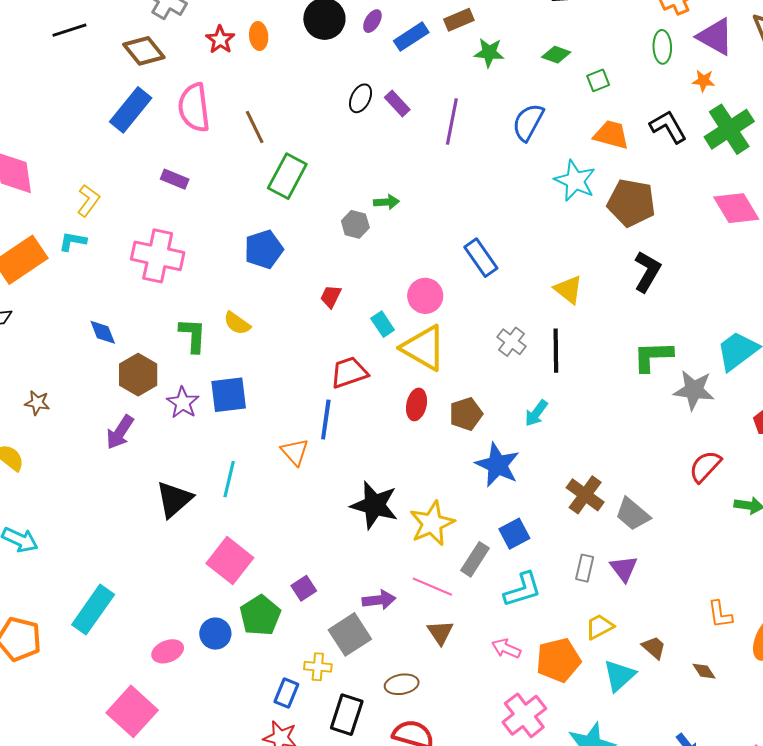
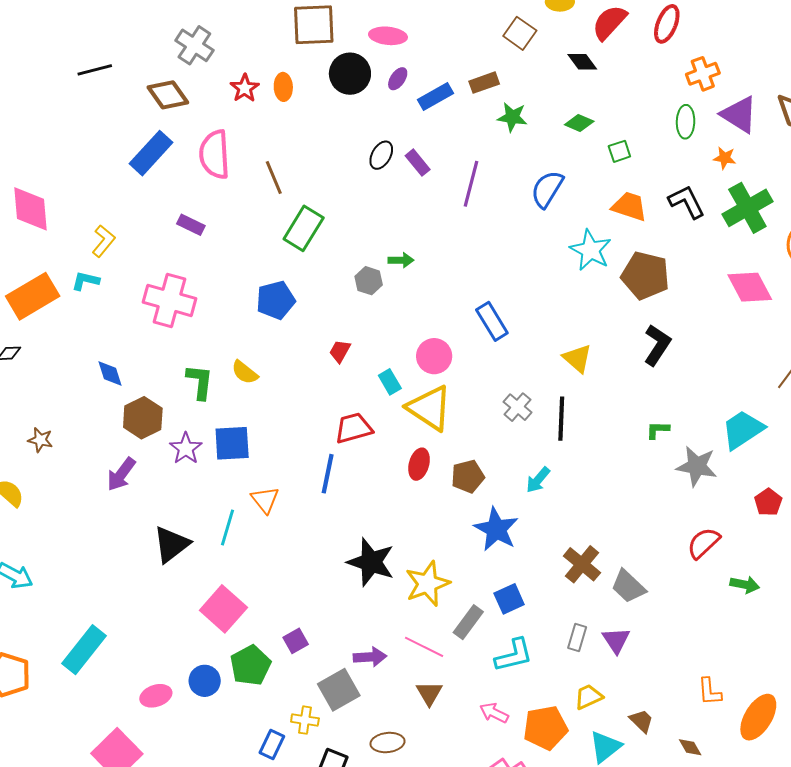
green L-shape: (653, 356) -> (658, 430), size x0.6
orange triangle: (295, 452) -> (265, 500), moved

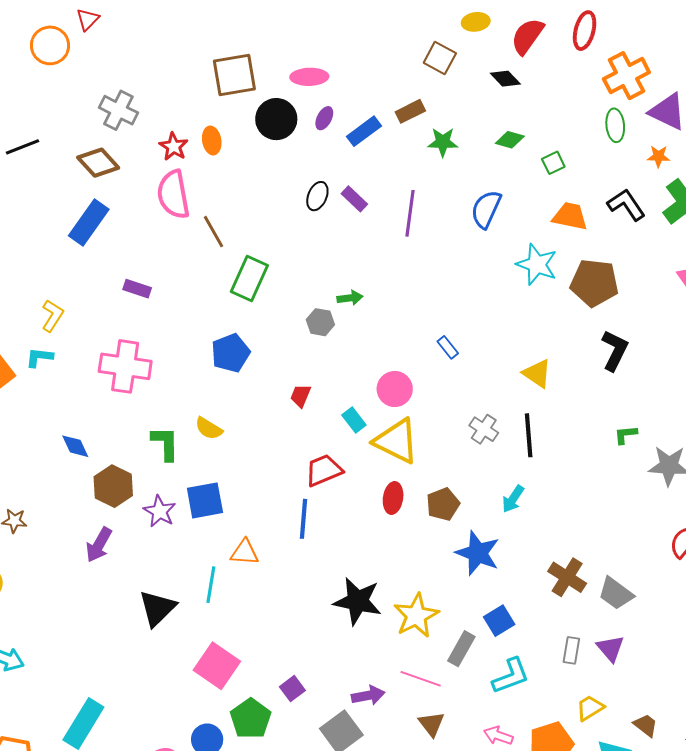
orange cross: (703, 74) -> (626, 76), size x1.4
pink semicircle: (215, 154) -> (173, 195), moved
blue rectangle: (492, 321) -> (448, 347), size x0.6
orange triangle: (265, 500) -> (245, 552), turned -40

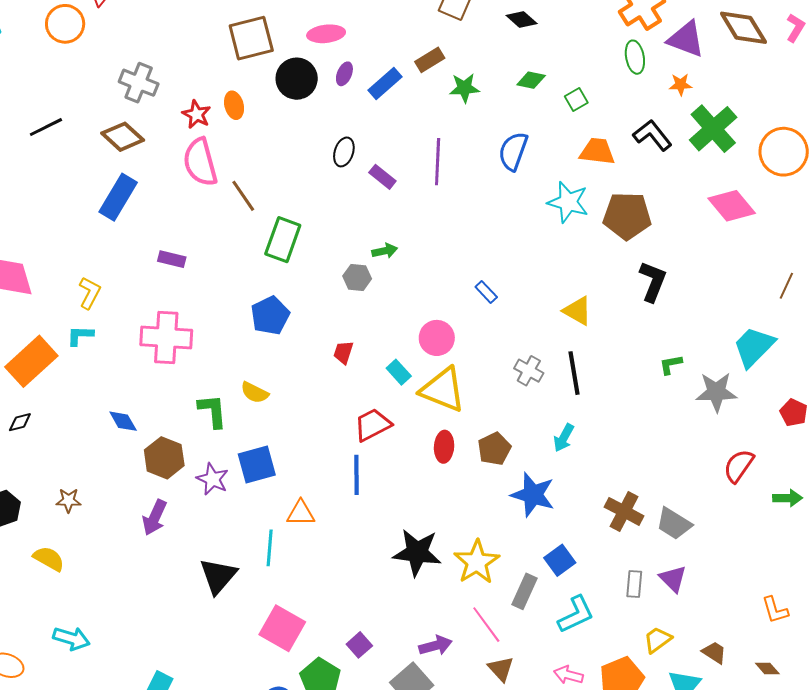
purple rectangle: (354, 199) -> (382, 177), moved
pink line: (421, 679) -> (486, 625), turned 39

